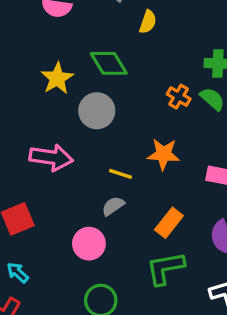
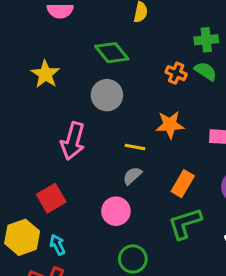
yellow star: (57, 78) -> (45, 74), moved
pink arrow: (51, 157) -> (73, 141), turned 105
cyan arrow: (18, 273) -> (58, 245), turned 30

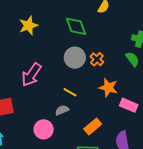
orange cross: (176, 73) -> (97, 59), moved
gray circle: (107, 95) -> (75, 58), moved
orange star: (170, 125) -> (108, 88), moved

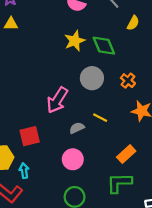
yellow star: (28, 26) -> (75, 41), moved
gray circle: (75, 58) -> (92, 78), moved
gray semicircle: (62, 110) -> (77, 128), moved

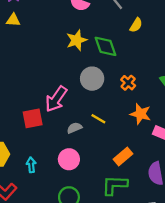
red square: (30, 136) -> (33, 118), moved
cyan arrow: (24, 171) -> (31, 165), moved

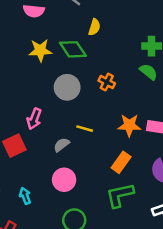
yellow semicircle: (136, 25) -> (94, 27), moved
yellow star: (77, 40) -> (40, 50), turned 30
pink arrow: (56, 99) -> (34, 119), size x0.7
orange star: (140, 114) -> (129, 125), moved

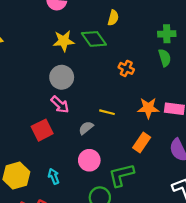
green semicircle: (149, 72) -> (165, 58), turned 36
gray circle: (67, 87) -> (62, 77), moved
pink arrow: (34, 119) -> (60, 105), turned -66
green L-shape: (120, 195) -> (121, 175), moved

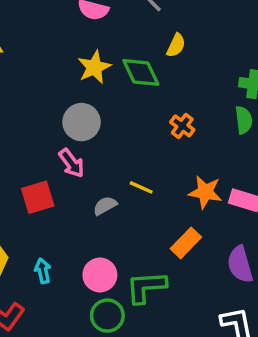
yellow star: (64, 41) -> (94, 67), turned -30
pink circle: (89, 160) -> (100, 275), moved

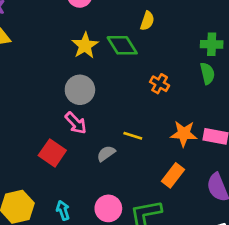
red square: (38, 197) -> (52, 153), turned -32

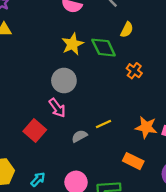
orange cross: (160, 84) -> (134, 71), moved
yellow line: (133, 136) -> (104, 124), turned -49
orange rectangle: (173, 175) -> (133, 161), turned 72
cyan arrow: (63, 210) -> (38, 179), turned 56

